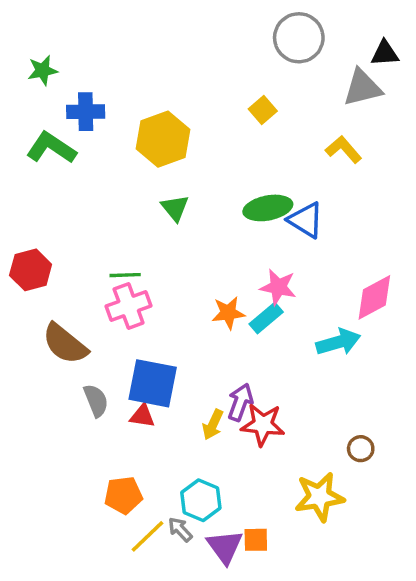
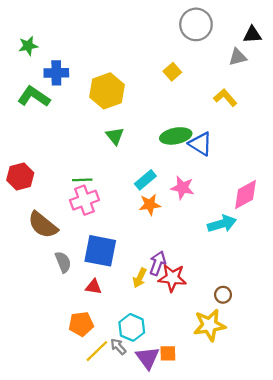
gray triangle: (362, 88) -> (238, 57), size x0.7
cyan rectangle: (266, 318) -> (145, 180), moved
red triangle: (142, 416) -> (93, 287), moved
brown circle: (361, 449) -> (223, 295), moved

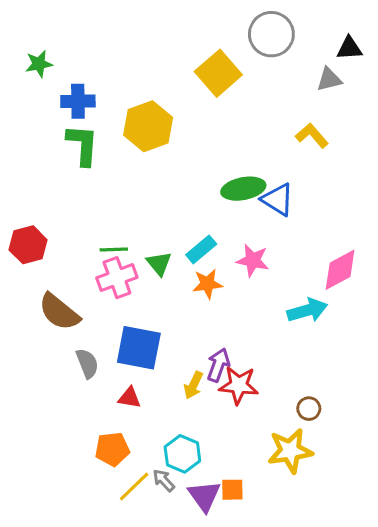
yellow square: (172, 72) -> (218, 73), moved, size x1.8
green L-shape: (34, 97) -> (83, 145), moved, turned 60
green triangle: (115, 136) -> (159, 264), moved

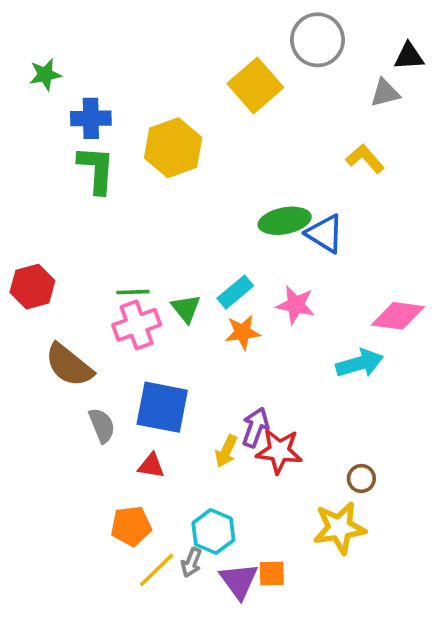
pink diamond: (340, 270) -> (398, 316), turned 36
gray arrow: (164, 480) -> (191, 563), turned -115

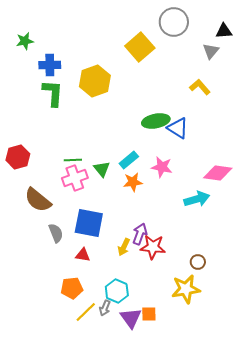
gray triangle: (385, 93) -> (211, 51), turned -36

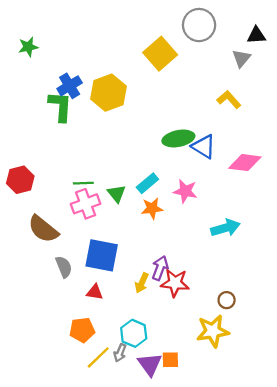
blue cross: (50, 65) -> (70, 86), moved, turned -30
pink diamond: (218, 173) -> (245, 163), moved

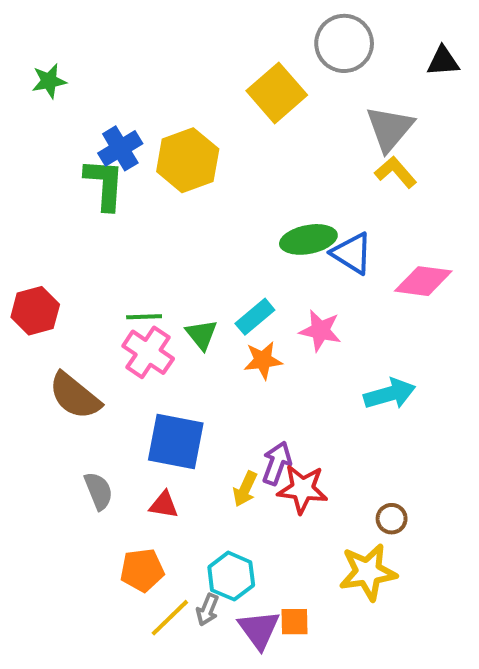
gray triangle: (241, 58) -> (390, 129), moved, size x1.5
pink cross: (86, 204) -> (148, 352), turned -36
gray semicircle: (64, 267) -> (99, 491), moved

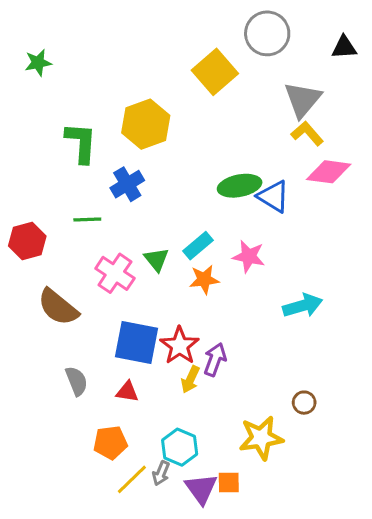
blue cross: (120, 148) -> (127, 184), moved
pink diamond: (423, 281) -> (329, 172), moved
green line: (144, 317) -> (87, 220), moved
red star: (302, 489) -> (180, 346), moved, turned 30
yellow star: (368, 572) -> (261, 438), moved

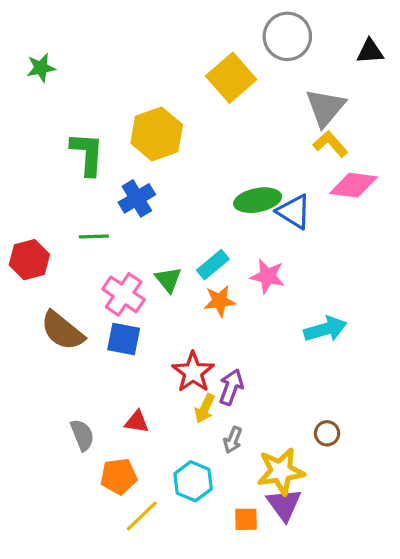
blue square: (136, 343) -> (124, 339), moved, size x0.7
gray semicircle: (77, 381) -> (82, 435), moved
gray arrow: (161, 473) -> (233, 440), moved
purple triangle: (201, 489) -> (284, 504), moved

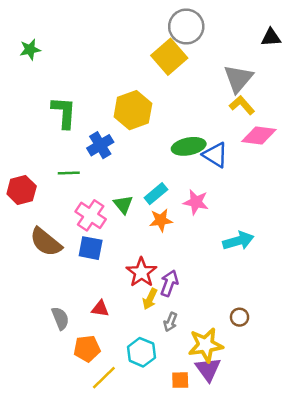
gray circle: (287, 36) -> (186, 26), moved
yellow hexagon: (157, 134) -> (133, 110), moved

